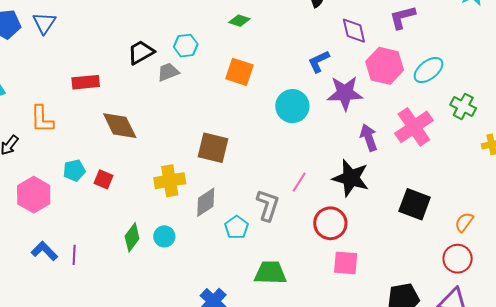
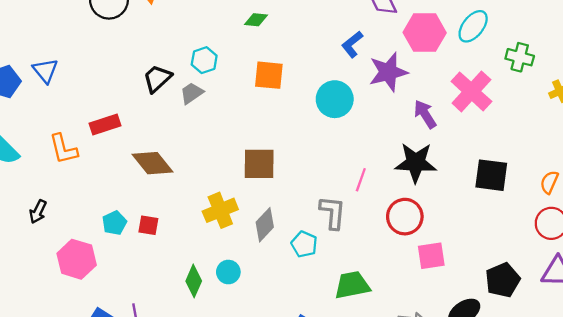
orange L-shape: (42, 119) -> (63, 149), moved

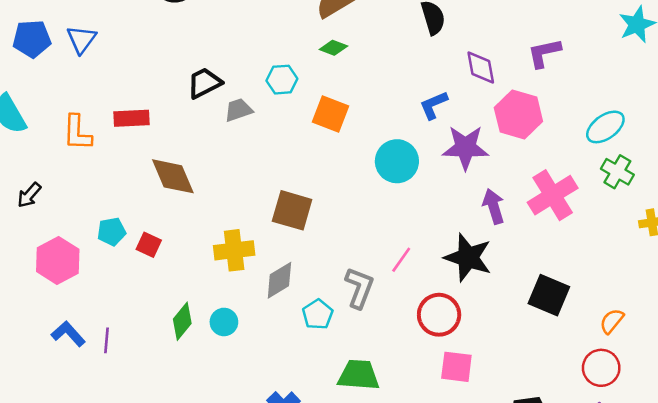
cyan ellipse: (473, 26) -> (605, 127), moved
cyan hexagon: (204, 60) -> (282, 80), moved

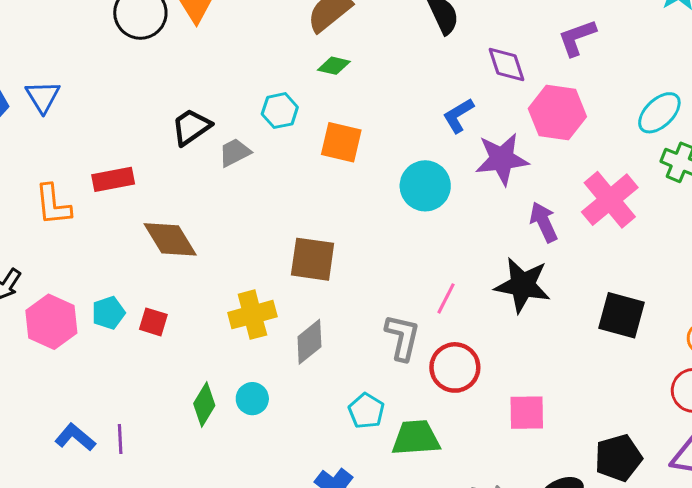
pink hexagon: (58, 260) -> (51, 322), moved
cyan pentagon: (318, 314) -> (366, 411), moved
red circle: (439, 315) -> (455, 367), moved

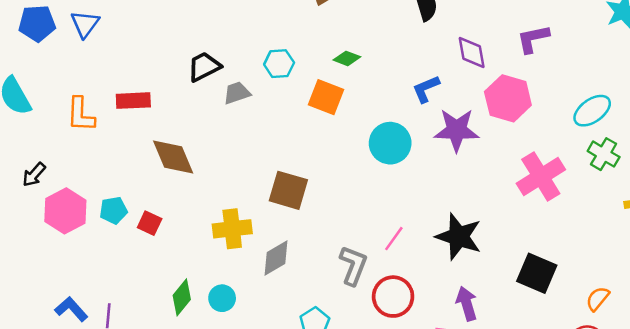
green diamond: (334, 66) -> (347, 58), moved
purple arrow: (544, 222) -> (467, 304), moved

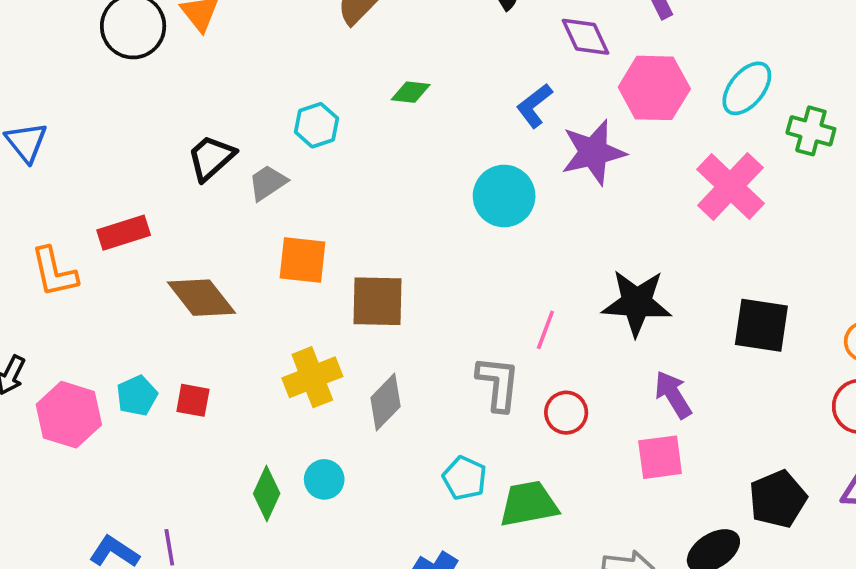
orange square: (326, 97) -> (302, 260), moved
cyan ellipse: (592, 111) -> (747, 88), moved
red circle: (393, 297) -> (566, 413), size x0.7

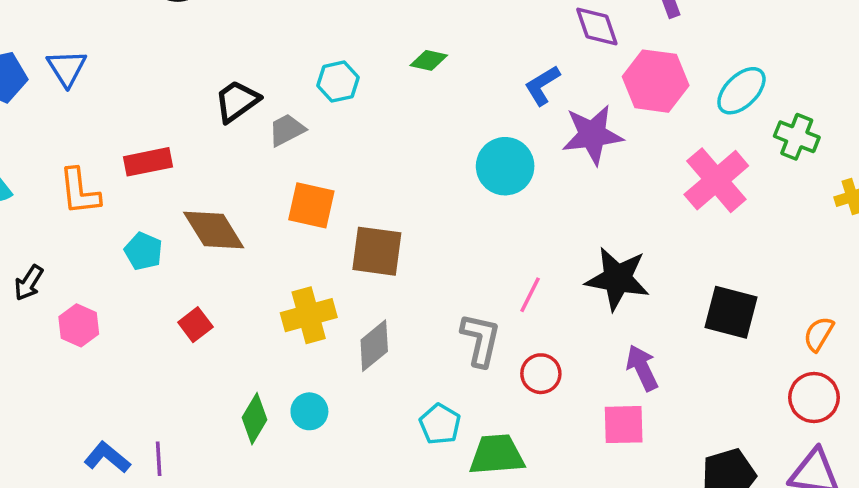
cyan pentagon: (137, 396) -> (143, 251), moved, turned -30
red square: (193, 400) -> (195, 325), turned 36
pink hexagon: (69, 415) -> (79, 325), size x0.7

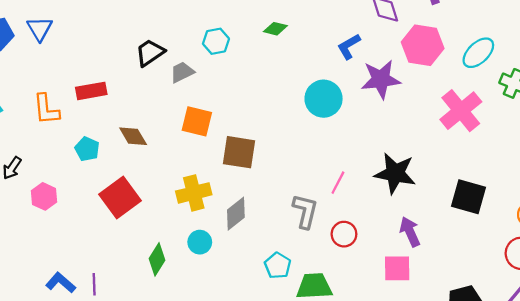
brown diamond: (214, 230) -> (133, 136), size x0.7
red square: (195, 325) -> (120, 197), size x1.8
cyan circle: (309, 411) -> (200, 242), moved

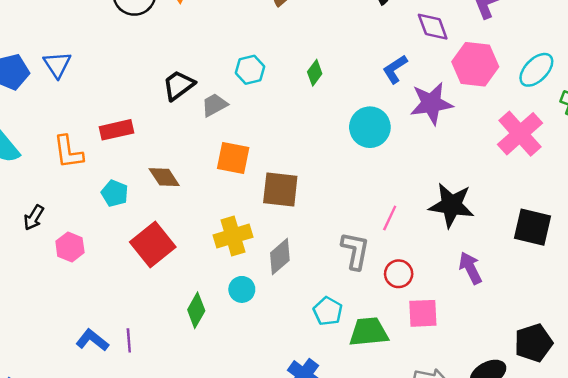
green diamond: (275, 29) -> (315, 73), moved, turned -65
pink square: (397, 268) -> (423, 313), moved

